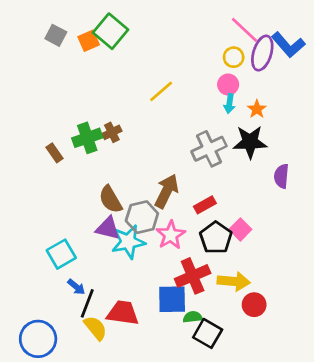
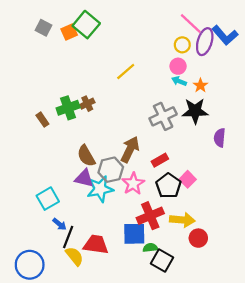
cyan arrow: (229, 104) -> (179, 81), turned 104

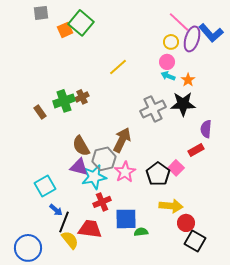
gray square: (44, 28) -> (41, 13), moved, turned -35
red rectangle: (160, 160) -> (196, 150), moved
red cross: (150, 216) -> (102, 202), moved, size x0.7
black square: (162, 260) -> (195, 241), moved

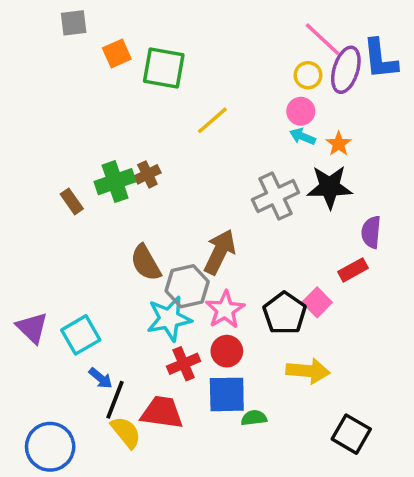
green square: (81, 23) -> (164, 68), moved, turned -30
blue L-shape: (211, 33) -> (380, 59), turned 35
purple triangle: (79, 167) -> (32, 328), moved, turned 30
red circle: (186, 223) -> (227, 351), moved

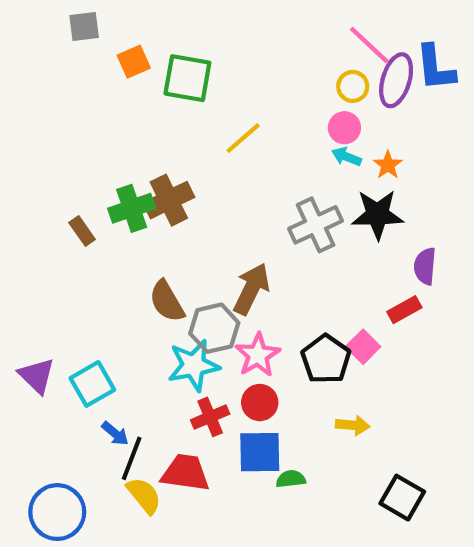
brown cross: (147, 174) -> (169, 200), size x1.6
yellow arrow: (308, 371) -> (353, 425), size x0.7

